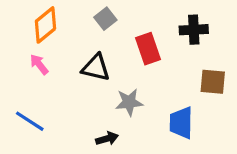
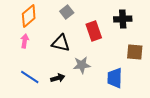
pink arrow: (39, 64) -> (25, 41), turned 48
blue line: (30, 121) -> (30, 77), moved
black arrow: (107, 139) -> (58, 78), moved

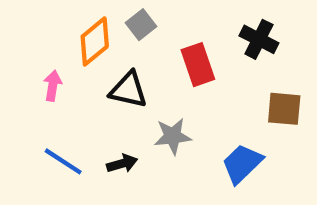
orange diamond: (29, 16) -> (95, 41), moved
black cross: (123, 19) -> (259, 39), turned 30
blue trapezoid: (115, 78) -> (242, 164), turned 45

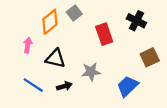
black triangle: (128, 90) -> (55, 58), moved
brown square: (284, 109) -> (150, 57), turned -30

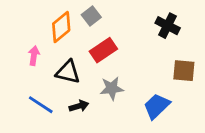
red rectangle: (104, 34) -> (103, 50), moved, turned 75
brown square: (150, 57) -> (184, 71), turned 30

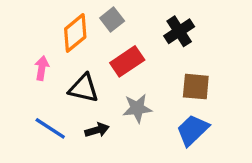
black cross: (168, 26) -> (179, 31), moved, turned 30
brown square: (184, 71) -> (196, 87), moved

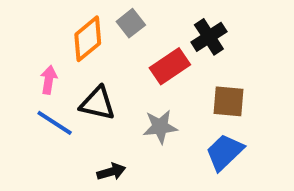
red rectangle: (127, 61) -> (170, 66), moved
blue line: (50, 128) -> (55, 123), moved
black arrow: (97, 130) -> (111, 172), moved

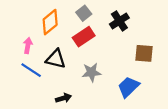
gray square: (131, 23) -> (84, 13), moved
red rectangle: (170, 66) -> (84, 37), moved
brown square: (228, 101) -> (144, 53), moved

